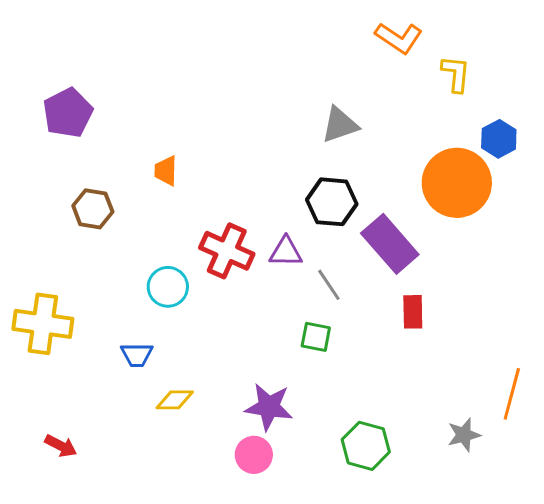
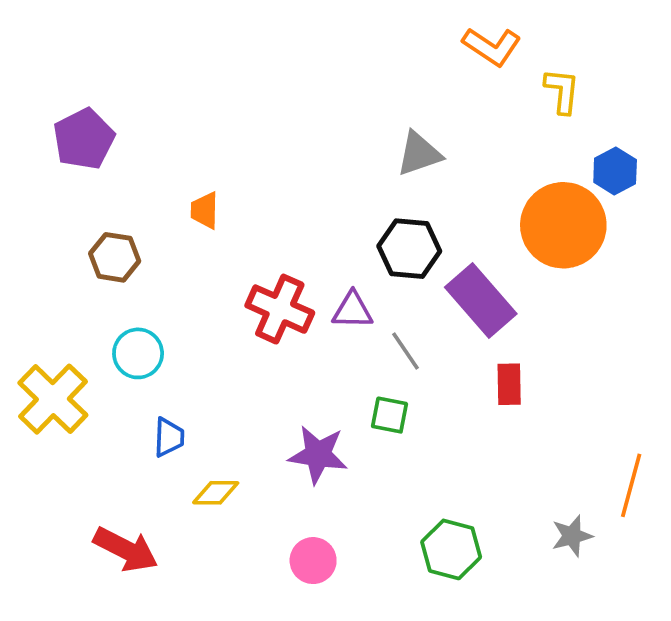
cyan circle: (168, 287) -> (138, 353), moved
yellow cross: (43, 324) -> (53, 399), turned 36
blue trapezoid: (137, 355) -> (169, 437), turned -88
purple star: (269, 407) -> (318, 455), moved
red arrow: (61, 446) -> (126, 549), moved, size x1.6

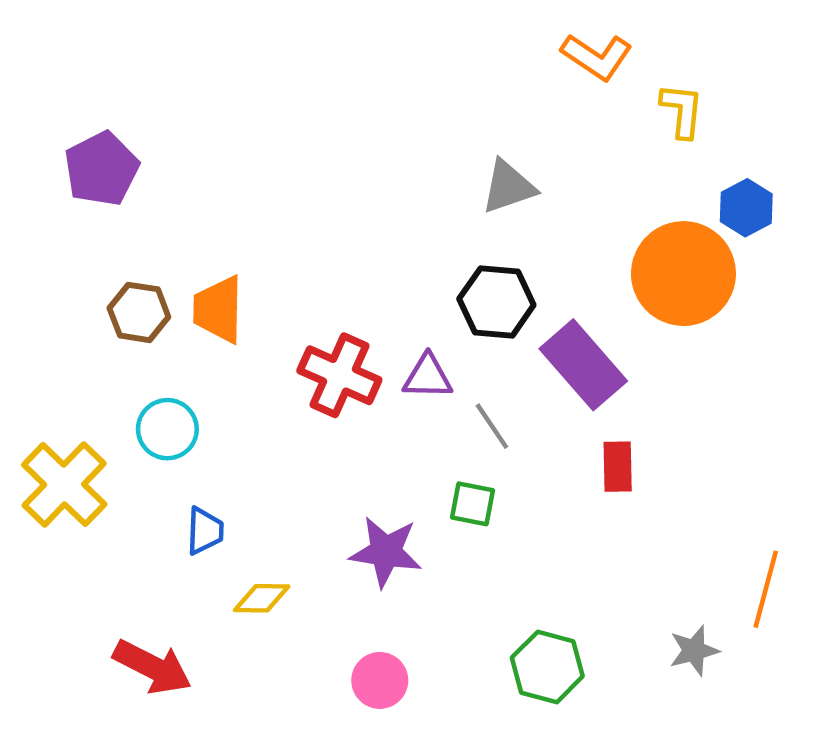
orange trapezoid: (205, 210) -> (218, 309), moved, size x1.5

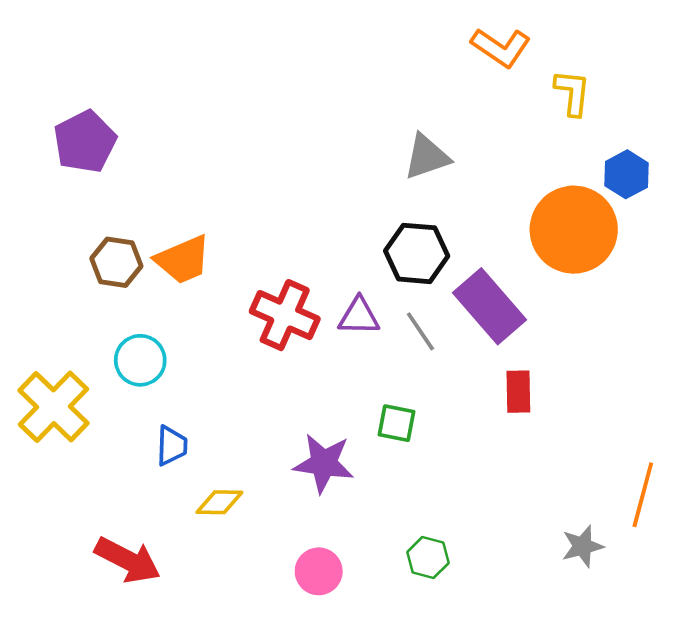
orange trapezoid: (218, 309) -> (183, 260), turned -114
gray line: (492, 426) -> (420, 331), moved
green hexagon: (547, 667) -> (428, 558), moved, size x0.7

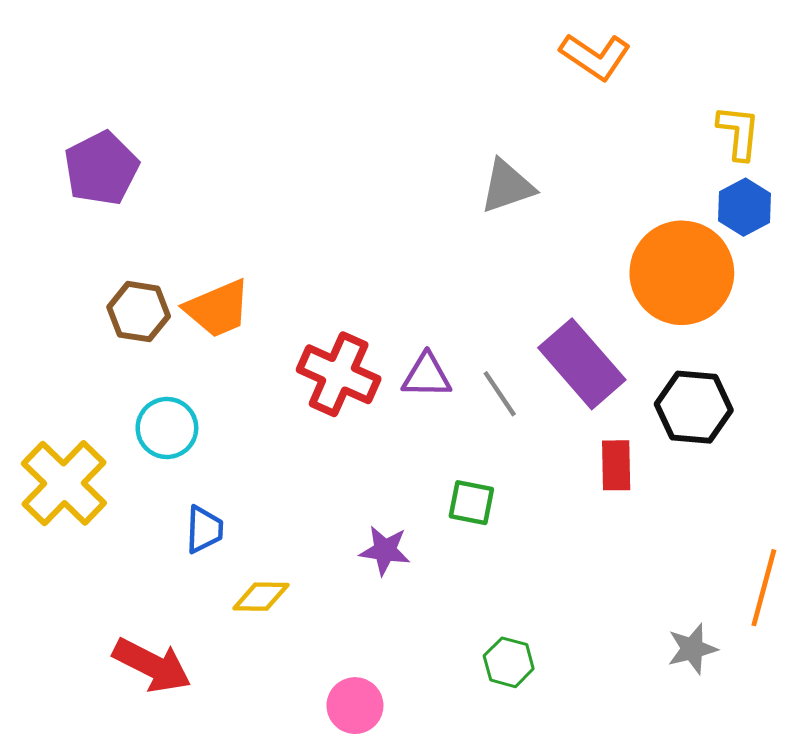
yellow L-shape: (572, 93) -> (739, 133), moved
black hexagon: (417, 253) -> (694, 407), moved
purple star: (324, 463) -> (385, 550), size x0.7
pink circle: (319, 571) -> (355, 706), moved

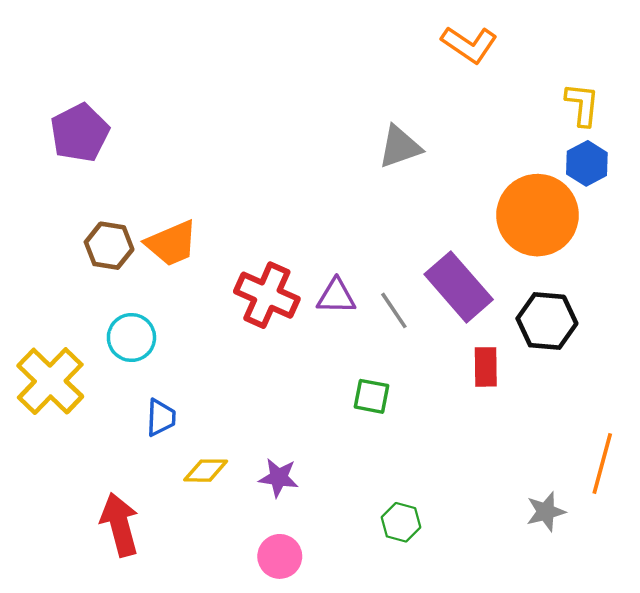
purple star: (385, 550) -> (279, 478), moved
red arrow: (152, 665) -> (120, 525), turned -132

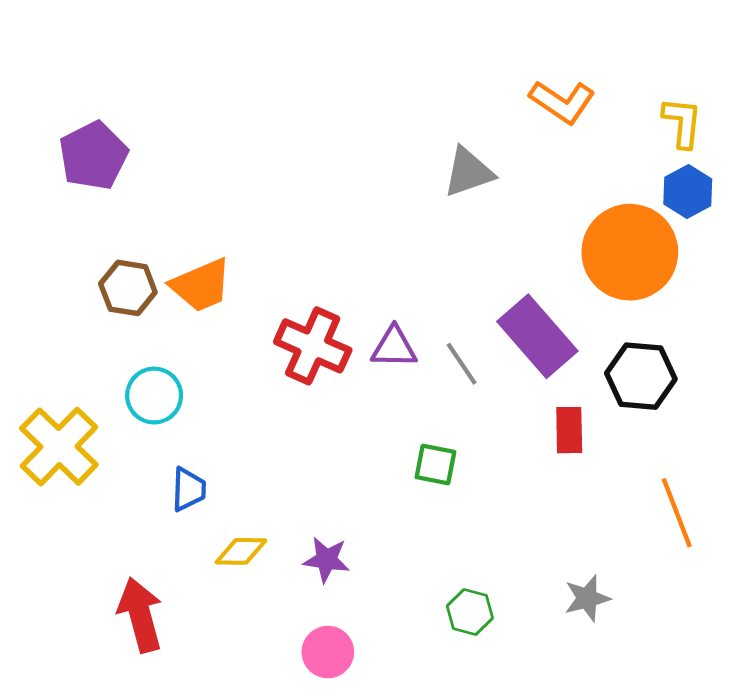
orange L-shape: (469, 44) -> (562, 102), moved
orange line: (602, 463) -> (677, 513), moved, turned -36
gray star: (546, 512) -> (587, 598), moved

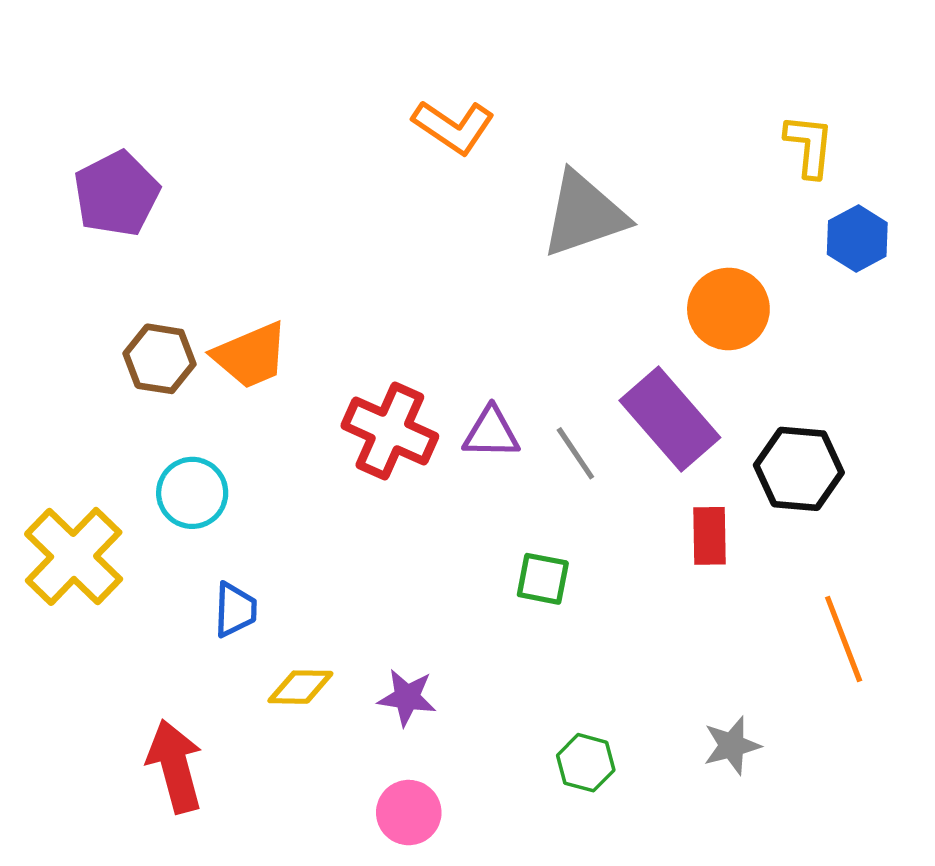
orange L-shape: (562, 102) -> (453, 127), moved
yellow L-shape: (682, 123) -> (809, 146), moved
gray triangle: (469, 172) -> (584, 214), size x1.4
orange circle: (630, 252) -> (728, 309), moved, size x0.7

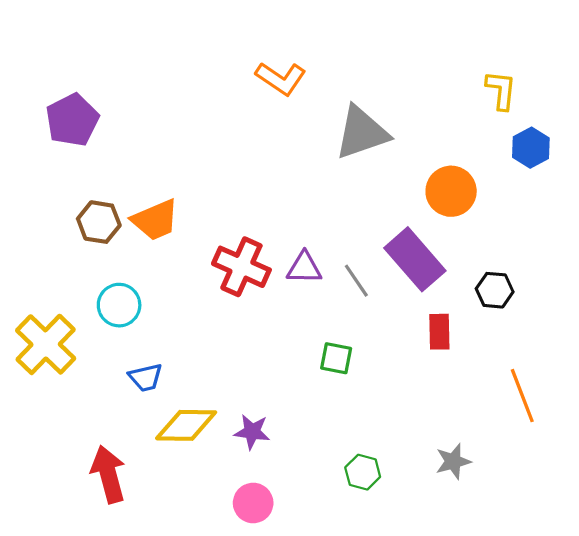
black hexagon: (799, 469) -> (495, 290), size x0.7
blue trapezoid: (235, 610) -> (146, 377), turned 75
yellow diamond: (300, 687) -> (186, 425), size x1.5

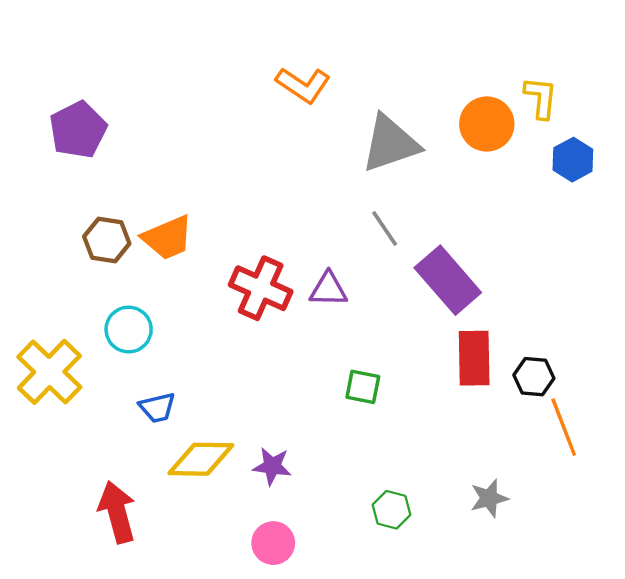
orange circle: (451, 191) -> (487, 124), moved
gray line: (356, 281) -> (385, 228), moved
black hexagon: (495, 290) -> (534, 377), moved
red rectangle: (439, 332) -> (474, 358), size x1.4

